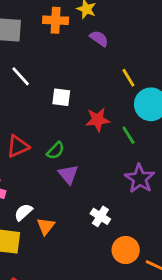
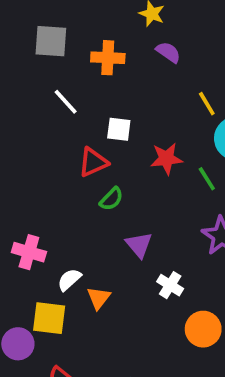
orange cross: (56, 20) -> (108, 58), moved
red triangle: (18, 146) -> (93, 162), moved
purple triangle: (68, 174) -> (139, 245), moved

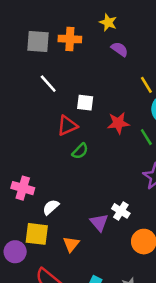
orange cross: (108, 58) -> (70, 39), moved
purple triangle: (139, 245) -> (99, 222), moved
orange triangle: (99, 298) -> (71, 244), moved

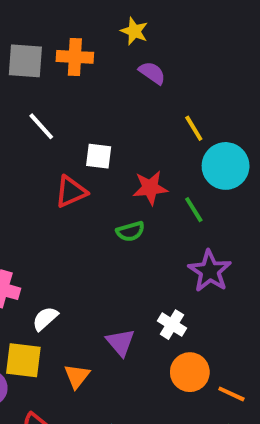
green semicircle: (80, 151) -> (130, 231), moved, turned 30
white cross: (121, 211) -> (172, 325), moved

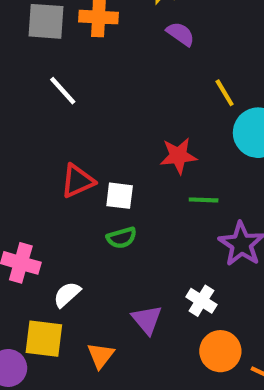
white square: (99, 156) -> (120, 196), moved
red triangle: (71, 192) -> (78, 181), moved
green line: (194, 210) -> (204, 200), moved, turned -56
green semicircle: (130, 231) -> (122, 238), moved

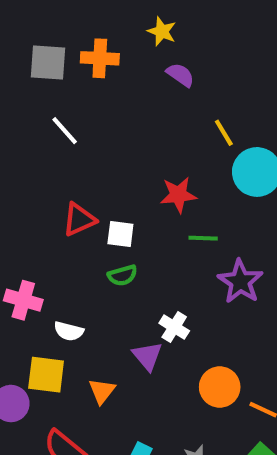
white semicircle: (67, 294) -> (69, 331), turned -124
white cross: (201, 301) -> (174, 327), moved

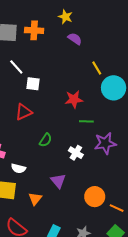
white square: (120, 234) -> (33, 84), moved
green semicircle: (122, 275) -> (46, 140), turned -40
purple star: (240, 282) -> (105, 143), turned 30
white cross: (174, 327) -> (76, 153), moved

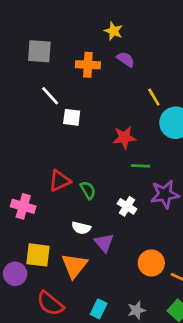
orange cross: (34, 30) -> (88, 65), moved
red triangle: (24, 112) -> (60, 181), moved
green semicircle: (46, 140) -> (88, 190), turned -64
white semicircle: (18, 168) -> (81, 228), moved
orange triangle: (35, 199) -> (74, 266), size x1.5

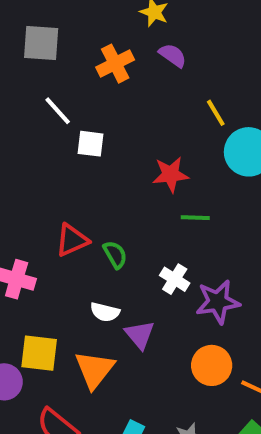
orange cross: (88, 65) -> (115, 64), turned -30
purple star: (165, 194) -> (218, 302), moved

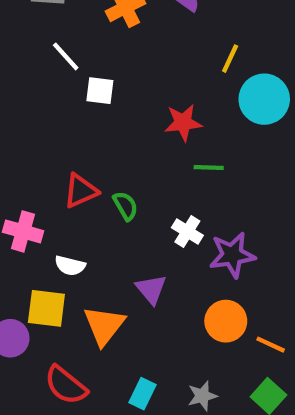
yellow line: (216, 113) -> (230, 59), turned 56
white semicircle: (105, 312) -> (70, 266), moved

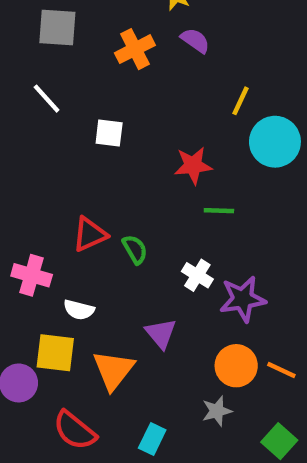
white line: (66, 56) -> (47, 99), moved
orange line: (271, 345) -> (281, 370), moved
gray star: (202, 396) -> (217, 411), moved

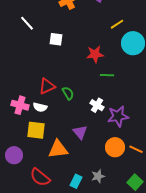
yellow line: (240, 101) -> (117, 24), turned 32
white semicircle: (79, 310) -> (40, 107), moved
yellow square: (55, 353) -> (36, 130), moved
orange triangle: (113, 370) -> (58, 149), turned 45
gray star: (217, 411) -> (98, 176), moved

